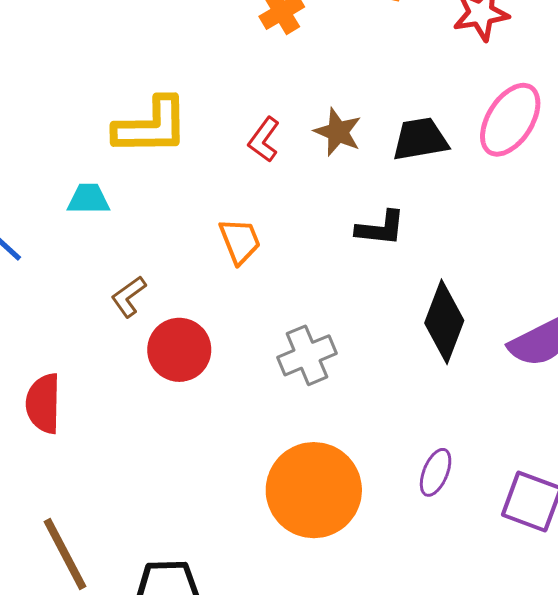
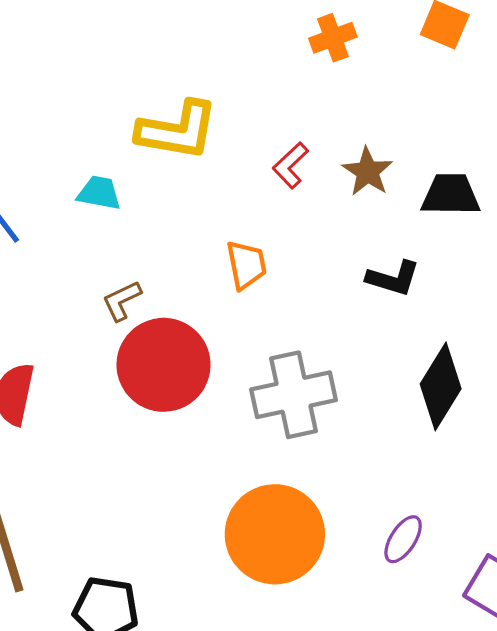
red circle: (179, 350) -> (164, 365), size x1.4
gray cross: (307, 355) -> (293, 395), size x1.4

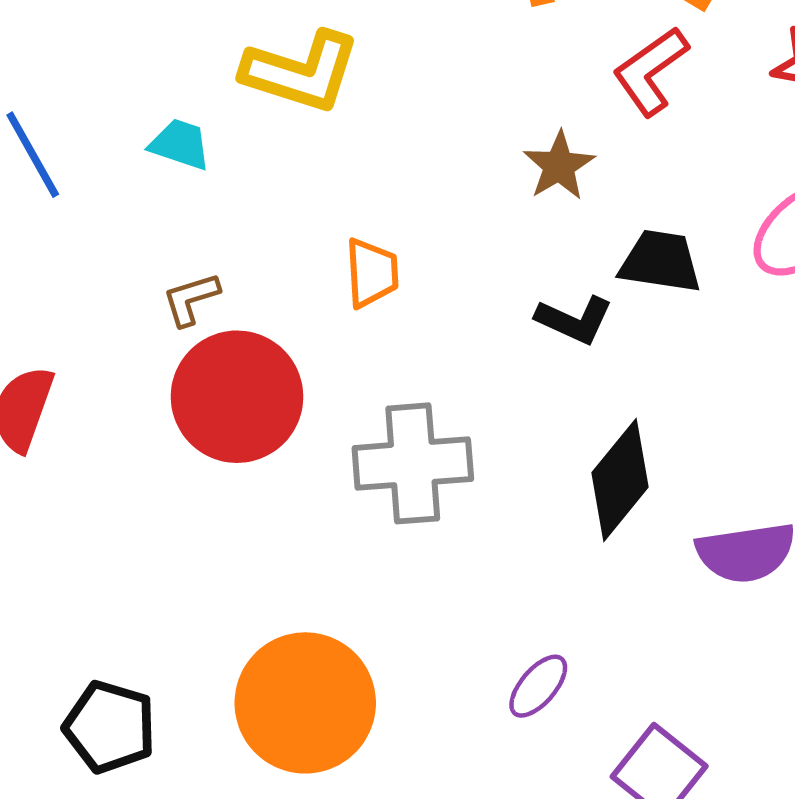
red L-shape: (290, 165) -> (651, 71), moved, size x1.4
black trapezoid: (451, 195) -> (660, 261), moved
orange circle: (275, 534) -> (305, 703), moved

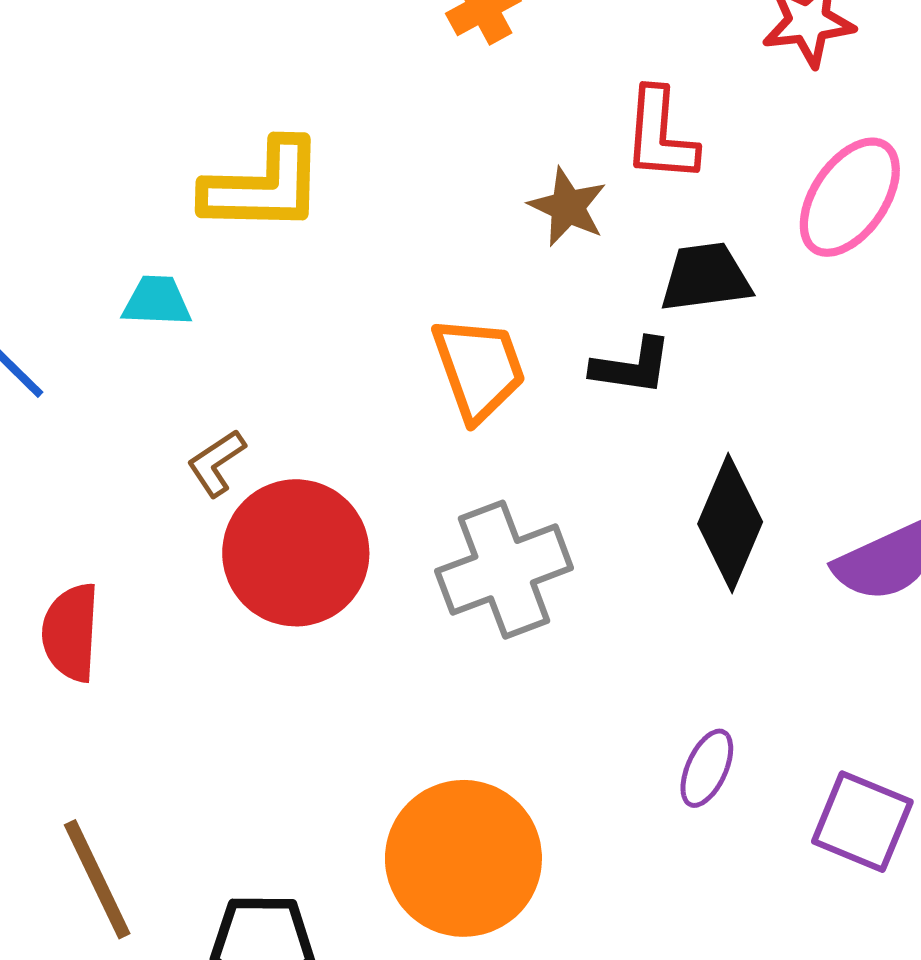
red L-shape: (651, 71) -> (660, 135), moved, turned -34
orange trapezoid: (372, 273) -> (479, 369), moved, size x1.4

